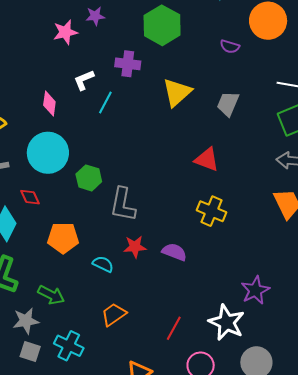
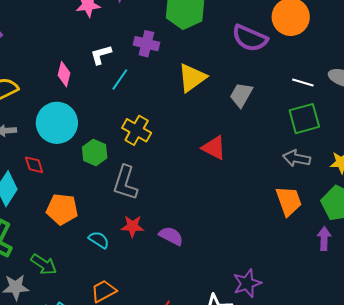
purple semicircle: (230, 46) -> (250, 38), size x1.8
yellow cross: (212, 211) -> (137, 130), moved

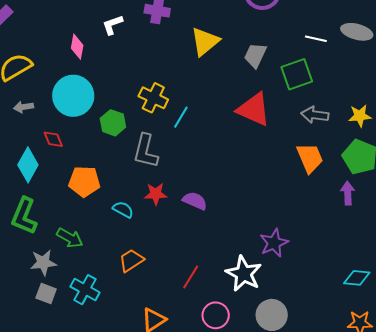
cyan line: (120, 80) -> (181, 117), moved
green square: (304, 119) -> (297, 74), moved
red triangle: (214, 148) -> (254, 109), moved, size x1.4

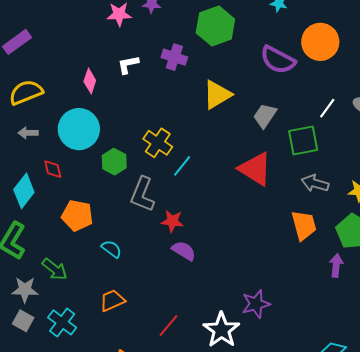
white line: (316, 39) -> (327, 108), turned -75
red star: (156, 194) -> (172, 221), moved

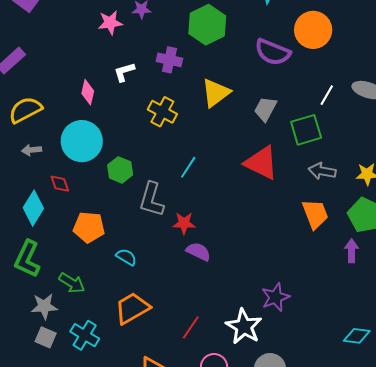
yellow cross: (158, 143) -> (162, 112), moved
orange trapezoid: (112, 300) -> (132, 308), size x1.4

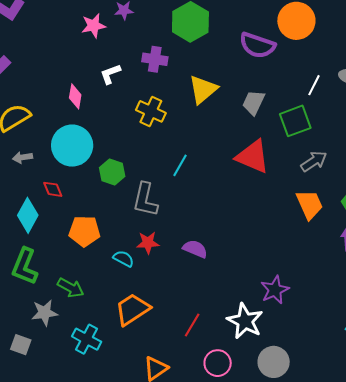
gray arrow: (322, 171) -> (314, 161), turned 140
red star: (184, 223) -> (148, 243), moved
gray square: (46, 337) -> (21, 345), moved

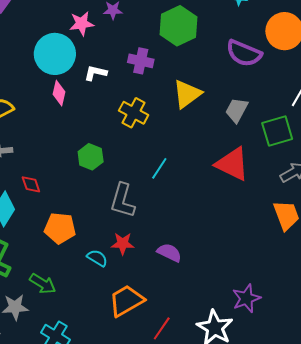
white L-shape: (110, 74) -> (95, 73), turned 30
cyan circle: (72, 146) -> (55, 54), moved
green hexagon: (112, 172) -> (91, 157), moved
orange trapezoid: (132, 309) -> (126, 301), moved

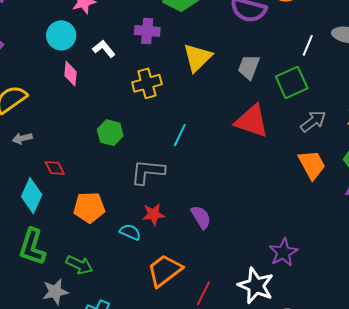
cyan circle: (55, 54) -> (61, 35), size x0.7
white L-shape: (95, 73) -> (104, 49), turned 45
yellow cross: (134, 113) -> (147, 83), turned -36
gray L-shape: (123, 201) -> (148, 172), turned 87
purple semicircle: (169, 253) -> (201, 217), turned 40

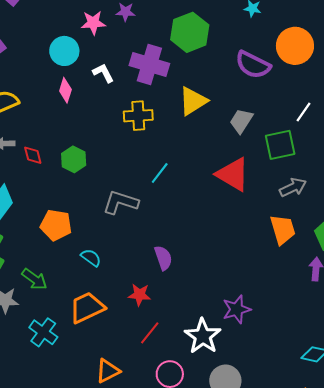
purple cross: (147, 31) -> (149, 64), size x1.5
green hexagon: (110, 133) -> (74, 159), moved
red diamond: (55, 168) -> (33, 155), moved
red star: (153, 214) -> (140, 295), moved
orange trapezoid: (165, 271) -> (87, 307), moved

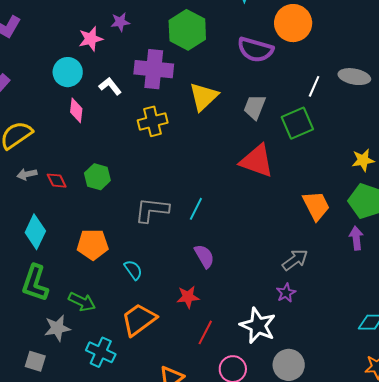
cyan line: (160, 173) -> (196, 209), moved
gray arrow: (293, 187) -> (295, 260), moved
cyan semicircle: (91, 258) -> (133, 270), turned 30
purple star: (237, 309) -> (286, 293), size x0.7

